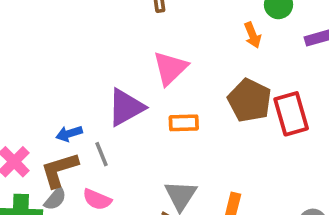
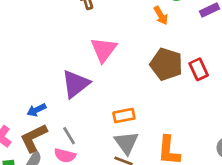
red rectangle: (291, 114) -> (199, 69), size x0.7
orange rectangle: (184, 123) -> (124, 116), moved
gray line: (101, 154) -> (69, 136), moved

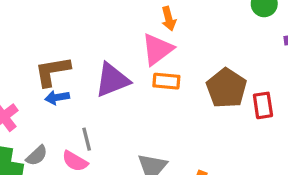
orange arrow: (161, 15) -> (169, 19), moved
orange rectangle: (124, 116) -> (166, 81), moved
brown L-shape: (34, 138) -> (52, 71), moved

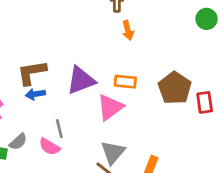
pink triangle: (157, 49) -> (110, 107), moved

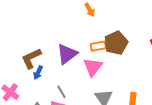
brown pentagon: (175, 88) -> (116, 43), moved, turned 30
blue arrow: (35, 94) -> (38, 73), turned -40

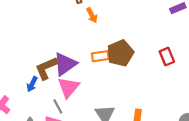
brown L-shape: (31, 58) -> (46, 68), moved
pink triangle: (93, 67) -> (68, 87), moved

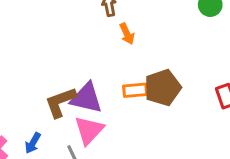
purple triangle: (65, 64) -> (86, 98), turned 45
blue arrow: (32, 84) -> (33, 143), moved

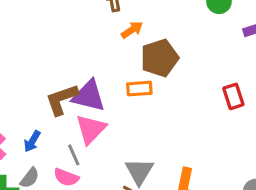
orange arrow: (127, 34) -> (132, 30), turned -100
brown pentagon: (163, 88) -> (160, 58), moved

